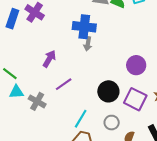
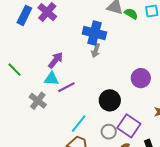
cyan triangle: (16, 92) -> (52, 79), moved
purple square: (135, 99) -> (129, 126), moved

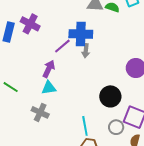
purple line: (66, 87) -> (62, 46), moved
cyan line: (79, 124) -> (85, 126), turned -36

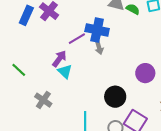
gray arrow: (86, 51) -> (99, 47), turned -32
cyan triangle: (49, 88) -> (65, 71), moved, turned 42

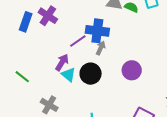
gray arrow: (99, 47) -> (101, 48), turned -136
purple circle: (145, 73) -> (132, 70), moved
black circle: (115, 97) -> (91, 74), moved

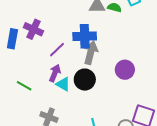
purple line: (78, 41) -> (57, 50), moved
gray arrow: (101, 48) -> (91, 53), size x1.6
green line: (22, 77) -> (24, 86), moved

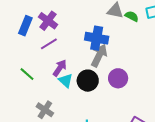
purple line: (57, 50) -> (49, 44), moved
purple circle: (125, 70) -> (118, 78), moved

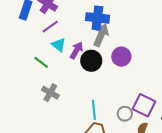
purple arrow: (60, 68) -> (77, 50), moved
green line: (27, 74) -> (41, 62), moved
cyan triangle: (66, 81) -> (59, 45), moved

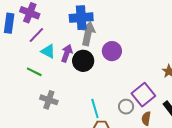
purple square: (144, 105) -> (143, 95), turned 35

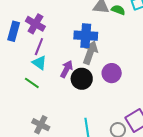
purple line: (36, 35) -> (39, 47), turned -30
cyan triangle: (48, 51) -> (39, 63), moved
gray cross: (49, 100) -> (41, 125), moved

